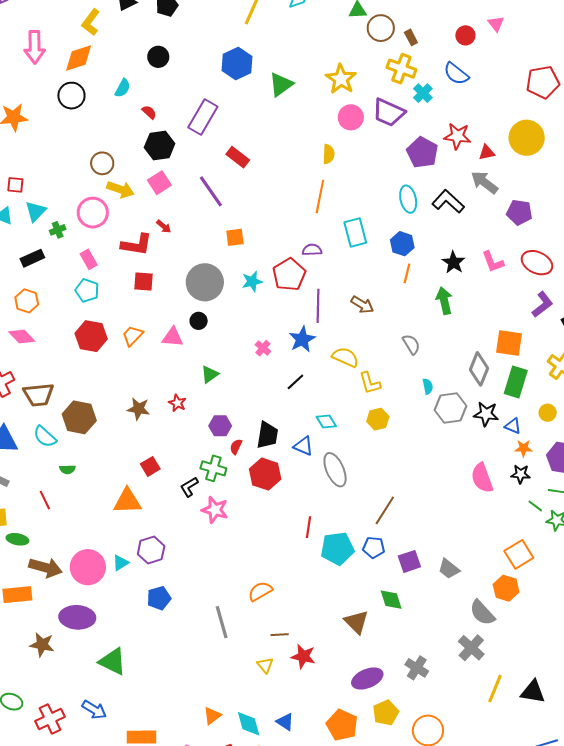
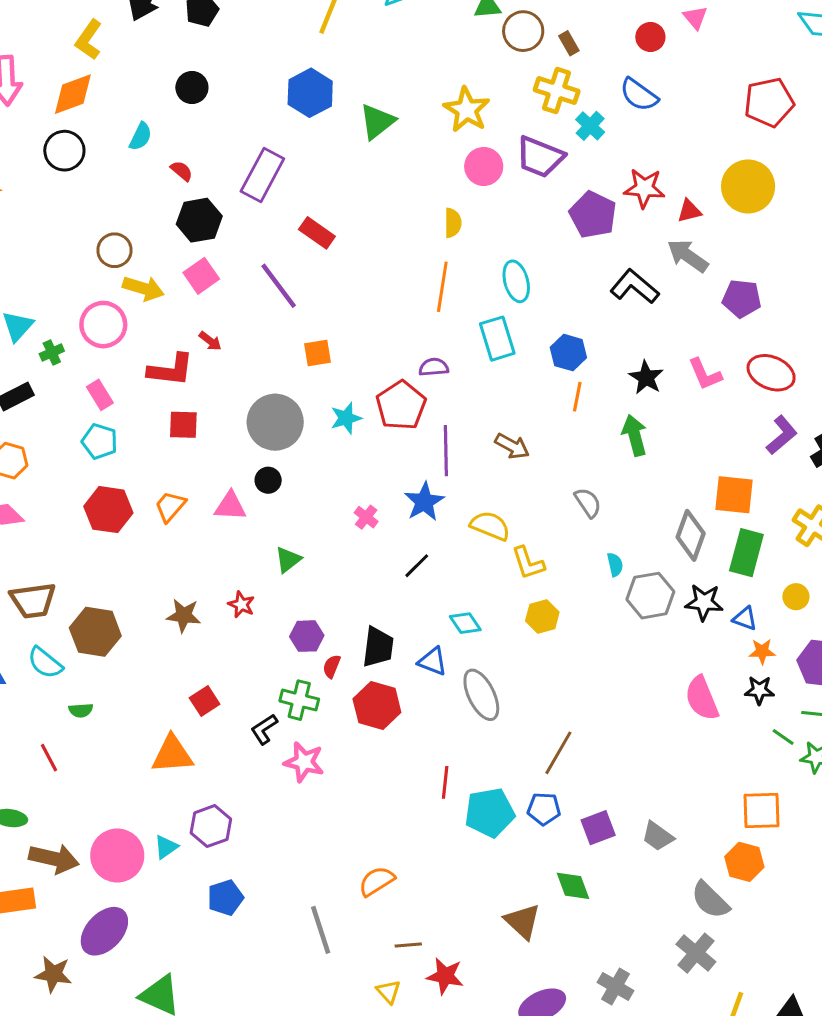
cyan ellipse: (408, 199) -> (516, 281), moved
orange square: (519, 554) -> (761, 811), turned 32
purple ellipse: (77, 617) -> (104, 931), turned -48

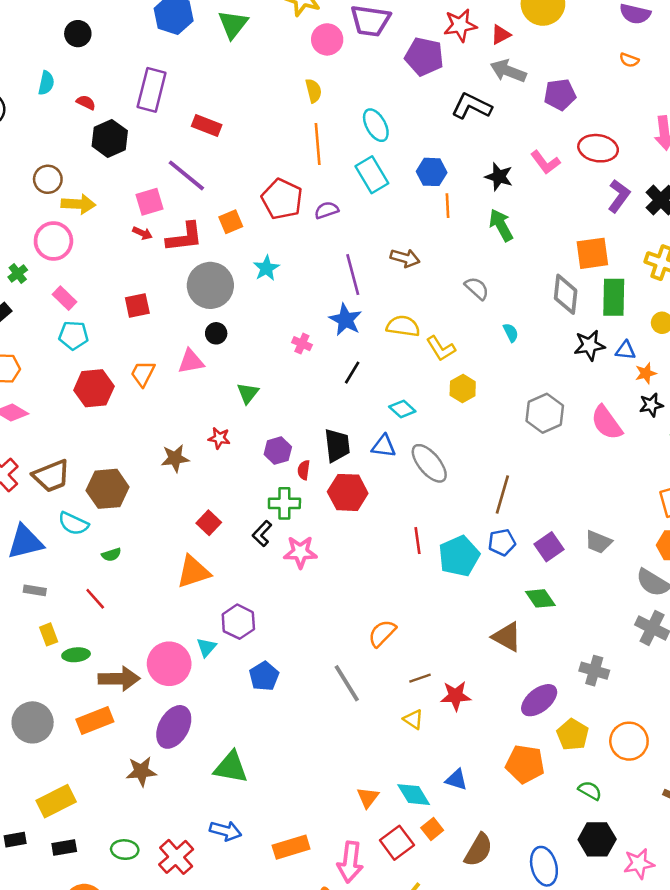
pink square: (201, 276) -> (150, 202), moved, turned 32
red L-shape: (171, 370) -> (184, 237), moved
red pentagon: (401, 405) -> (282, 199), moved
gray hexagon: (650, 596) -> (545, 413), moved

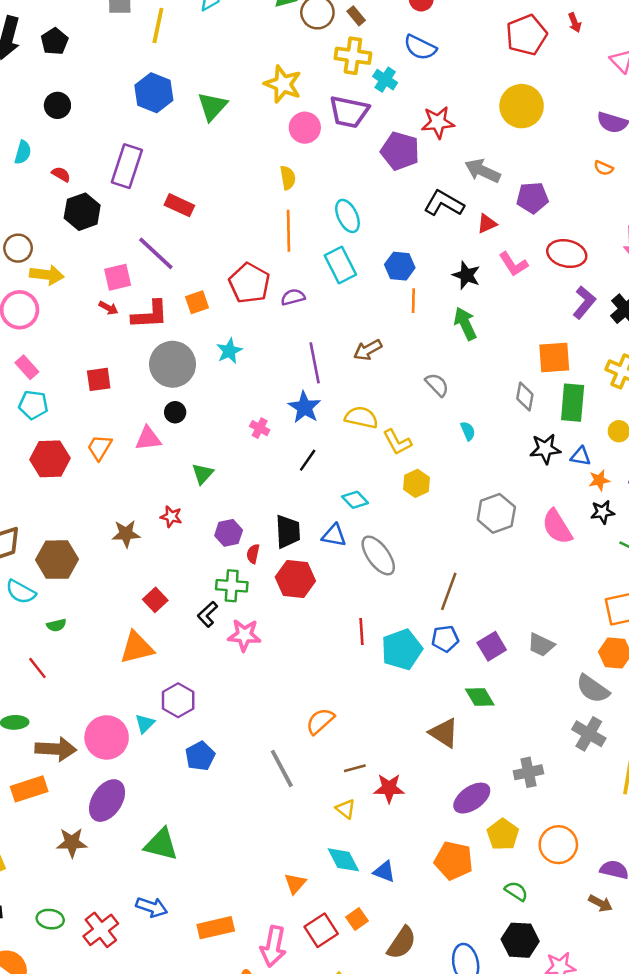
red triangle: (501, 35) -> (487, 224), moved
brown arrow: (405, 258) -> (368, 350), turned 132
gray diamond: (566, 294) -> (525, 397), size x0.7
gray cross: (594, 671) -> (528, 772), turned -32
cyan diamond: (414, 795) -> (343, 860), moved

